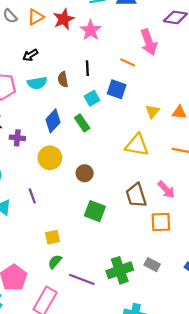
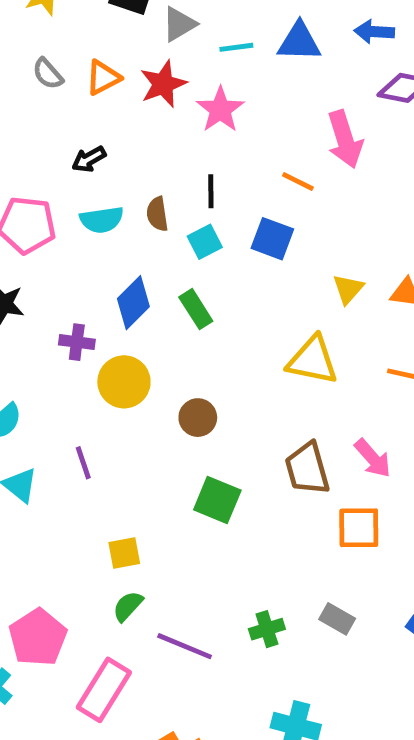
cyan square: (92, 98) -> (205, 242), moved
purple cross: (17, 138) -> (77, 342), moved
green cross: (120, 270) -> (267, 629), size x0.6

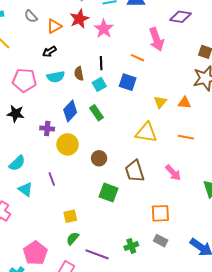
orange triangle: (103, 78) -> (54, 26), moved
brown trapezoid: (307, 469) -> (135, 171), moved
orange square: (359, 528) -> (160, 213), moved

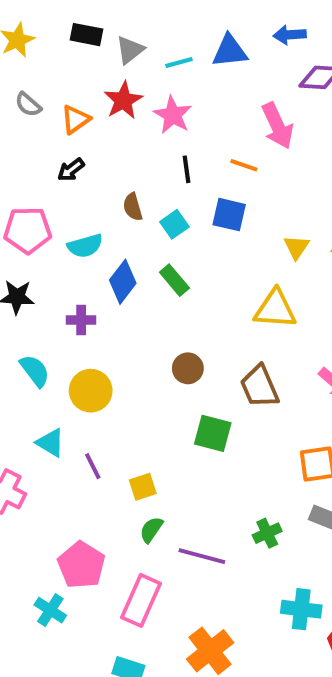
black line: (101, 63) -> (186, 169), moved
cyan semicircle: (56, 77) -> (85, 246), moved
yellow circle: (68, 144) -> (91, 391), moved
cyan semicircle: (17, 163) -> (35, 371), moved, turned -78
purple line: (52, 179) -> (93, 466), moved

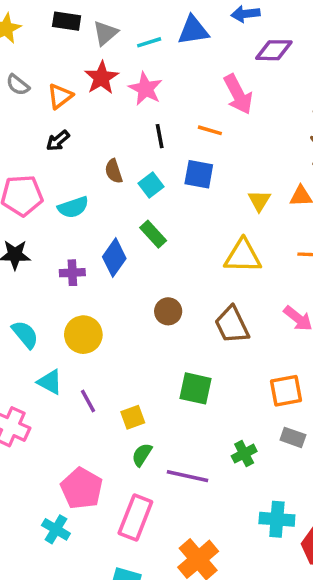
blue diamond: (123, 282) -> (114, 258), moved
cyan semicircle: (35, 371) -> (25, 334), moved
green square: (213, 433) -> (196, 388), moved

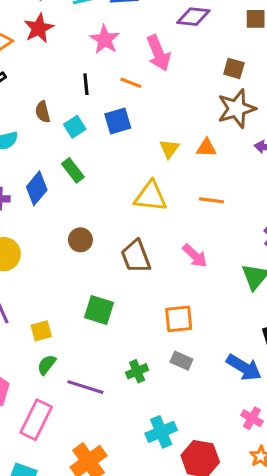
pink star: (145, 89) -> (105, 39), moved
blue square: (199, 174) -> (118, 121), turned -32
cyan cross: (277, 519) -> (161, 432), turned -32

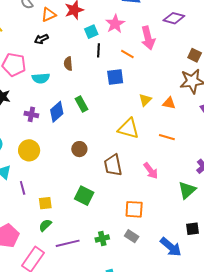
cyan square: (75, 127) -> (91, 32), moved
purple line: (85, 387) -> (68, 243), turned -40

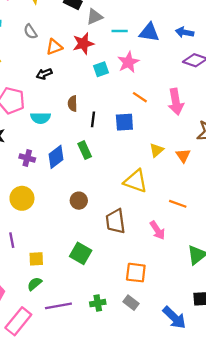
pink arrow: (148, 38) -> (176, 102), moved
black line: (99, 50) -> (93, 119), moved
orange triangle: (169, 103) -> (183, 156), turned 40
orange line: (167, 137) -> (178, 204), moved

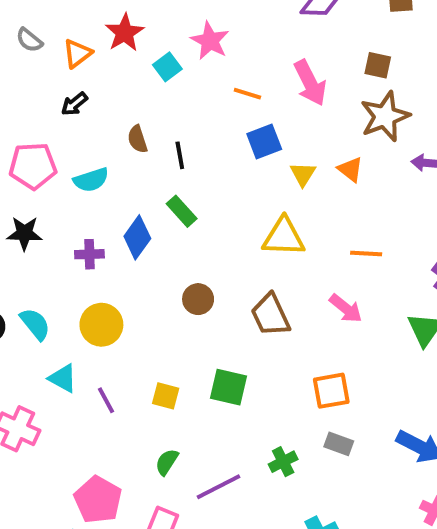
blue square: (124, 122) -> (264, 141), moved
yellow square: (36, 259) -> (166, 396), moved, turned 35

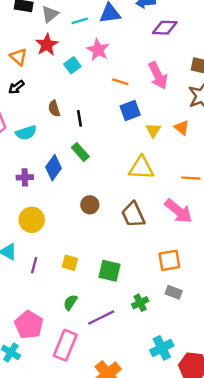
orange triangle: (77, 53) -> (18, 57), turned -42
pink arrow: (346, 308) -> (178, 211), size x1.4
green square: (228, 387) -> (109, 271), moved
purple line: (106, 400) -> (34, 265), turned 42

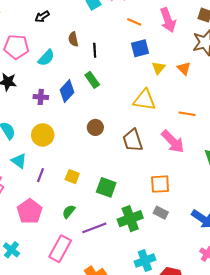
cyan semicircle: (26, 133) -> (46, 58), turned -36
green cross: (140, 303) -> (130, 219), size x1.6
pink pentagon: (29, 325) -> (30, 211), moved

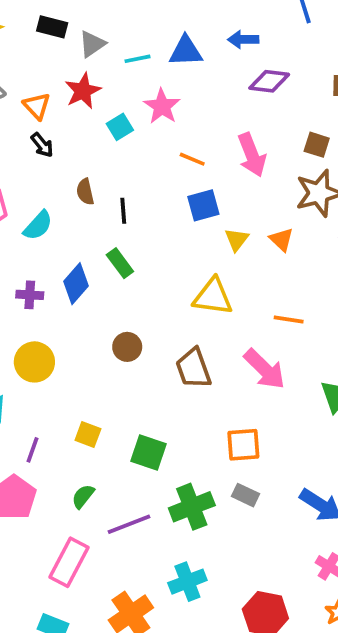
black arrow: (42, 17) -> (42, 145), moved, turned -96
purple line: (40, 175) -> (33, 450), moved
cyan cross: (145, 261) -> (187, 582), moved

